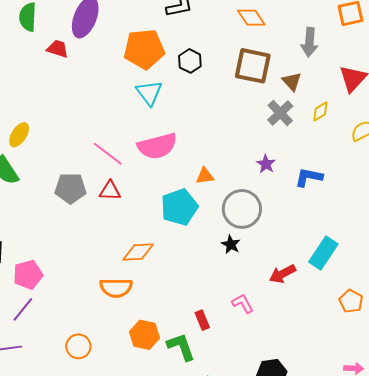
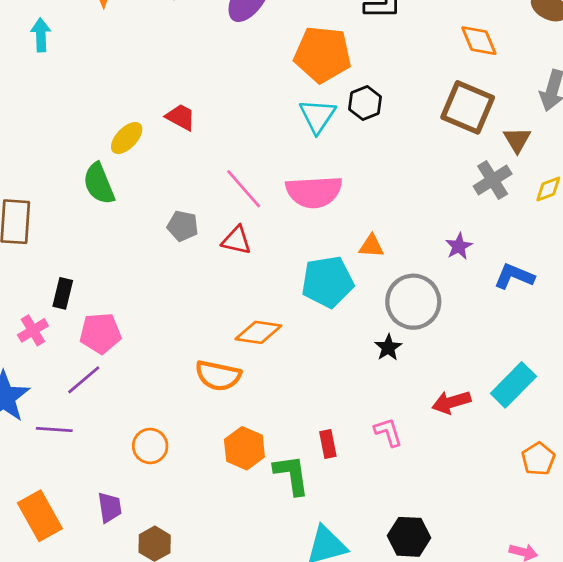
red trapezoid: (58, 49) -> (181, 117), moved
black hexagon: (190, 61) -> (365, 103), moved
gray pentagon: (70, 188) -> (183, 226), size x0.7

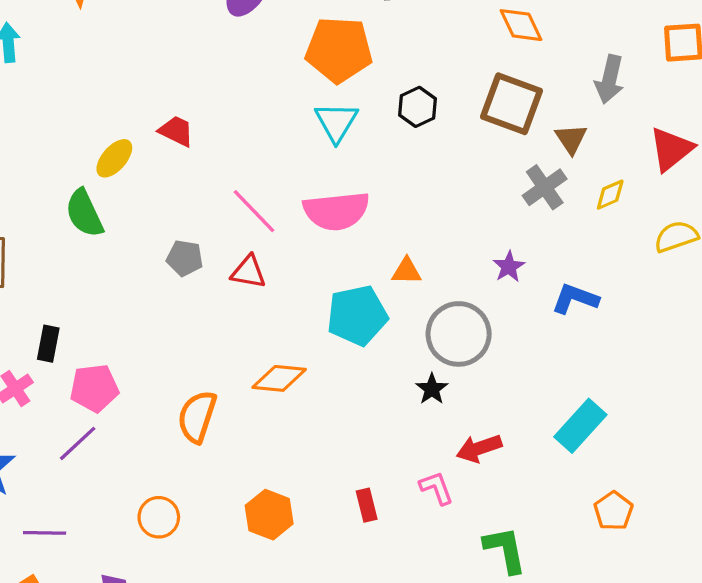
black hexagon: (365, 103) -> (418, 107), moved
orange semicircle: (218, 376) -> (197, 417), moved, turned 99
red arrow: (451, 402) -> (479, 448), moved
purple line: (54, 429) -> (45, 533), moved
green L-shape: (292, 475) -> (505, 550), moved

